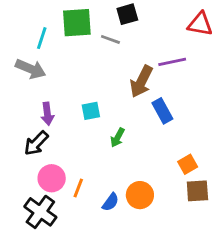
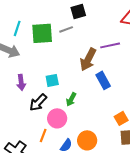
green square: (77, 23) -> (42, 33), moved
gray line: (110, 39) -> (66, 29), turned -40
black arrow: (36, 143) -> (38, 102), moved
pink circle: (52, 178) -> (57, 118), moved

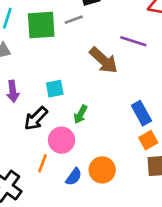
purple line: (110, 45) -> (133, 41), turned 30
brown arrow: (88, 59) -> (104, 60), turned -75
blue rectangle: (103, 80) -> (141, 113), moved

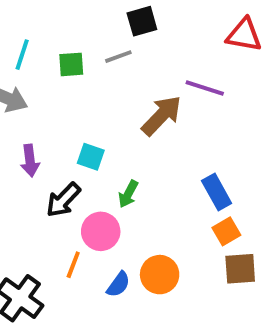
green square: (41, 25) -> (71, 64), size x0.6
brown arrow: (104, 60) -> (162, 115), turned -88
cyan square: (55, 89) -> (91, 157), turned 30

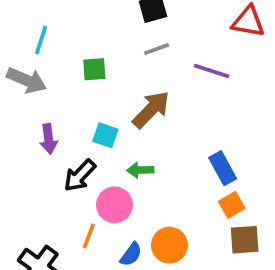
gray line: (118, 57) -> (157, 49), moved
green square: (71, 64) -> (94, 69), moved
brown arrow: (162, 115) -> (151, 110), moved
green arrow: (128, 194) -> (140, 170), turned 60

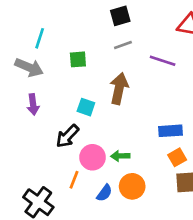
brown arrow: (151, 110) -> (119, 89), turned -32
purple arrow: (49, 139) -> (33, 104), moved
blue rectangle: (223, 168) -> (170, 131), turned -65
green arrow: (140, 170) -> (120, 156), moved

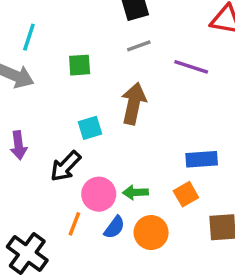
purple arrow: (33, 104) -> (18, 145), moved
cyan square: (86, 107) -> (90, 128), turned -36
orange square: (177, 157) -> (186, 194), moved
blue semicircle: (104, 193) -> (114, 227), moved

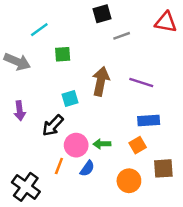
cyan line: (29, 37) -> (39, 30), moved, turned 36
gray line: (139, 46) -> (122, 36), moved
purple line: (191, 67) -> (141, 82), moved
orange circle: (151, 233) -> (129, 181), moved

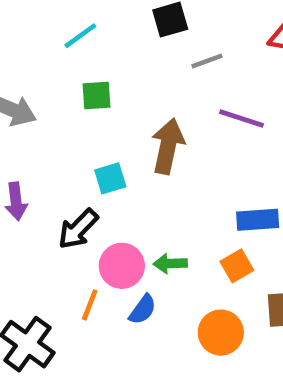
cyan line: (39, 30) -> (80, 36), moved
purple line: (141, 82) -> (242, 119), moved

